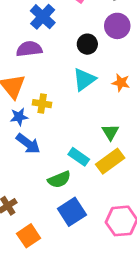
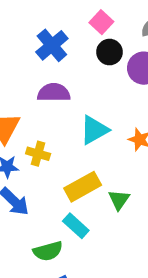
black circle: (87, 44) -> (109, 52), moved
purple semicircle: (29, 49) -> (54, 93), moved
yellow rectangle: (110, 161) -> (83, 187), moved

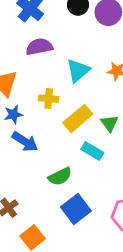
yellow cross: (38, 154) -> (49, 99), moved
cyan rectangle: (76, 226) -> (92, 151), moved

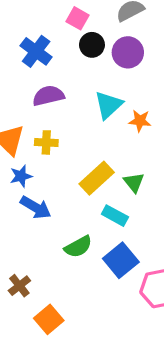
cyan triangle: (78, 71) -> (108, 105), moved
yellow cross: (49, 99) -> (46, 142), moved
blue square: (76, 209) -> (121, 260), moved

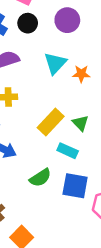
black circle: (92, 45) -> (28, 23), moved
blue square: (121, 260) -> (75, 186), turned -36

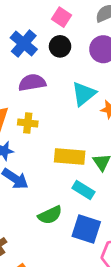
yellow rectangle: (51, 122) -> (70, 157), turned 44

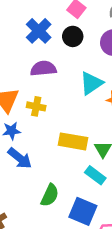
cyan rectangle: (83, 190) -> (95, 175), moved
green semicircle: (50, 215) -> (50, 195), turned -45

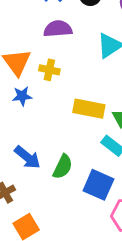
blue arrow: (20, 158) -> (27, 157), moved

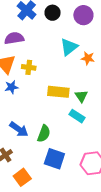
purple semicircle: (58, 29) -> (14, 38), moved
blue square: (98, 185) -> (54, 159), moved

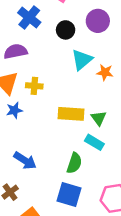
black circle: (53, 13) -> (66, 30), moved
green semicircle: (44, 134) -> (74, 163), moved

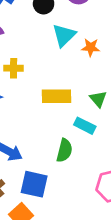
green triangle: (99, 118) -> (98, 99), moved
blue square: (69, 194) -> (34, 184), moved

